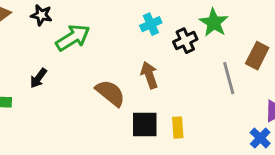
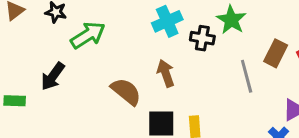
cyan cross: (151, 24) -> (167, 21), size x1.4
black cross: (185, 41) -> (202, 38), turned 35
black arrow: (38, 78) -> (53, 76), size x1.4

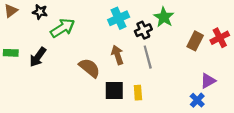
black cross: (202, 38) -> (143, 30), turned -35
gray line: (247, 76) -> (148, 57), moved
green rectangle: (15, 101) -> (11, 53), moved

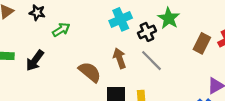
green arrow: (63, 28) -> (61, 30), size x0.7
gray line: (148, 57) -> (152, 61), turned -30

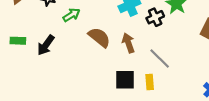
gray line: (152, 61) -> (160, 59), moved
brown semicircle: (90, 72) -> (99, 37), moved

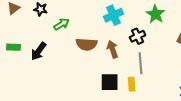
black cross: (155, 17) -> (138, 36), moved
brown semicircle: (99, 37) -> (87, 44), turned 145
gray line: (160, 59) -> (141, 63), turned 40

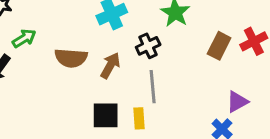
green arrow: (62, 24) -> (24, 38), moved
brown arrow: (113, 49) -> (110, 65), turned 48

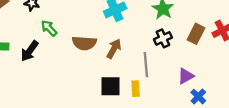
green arrow: (24, 38) -> (49, 28), turned -102
black cross: (148, 46) -> (163, 38), moved
purple triangle: (237, 102) -> (186, 76), moved

